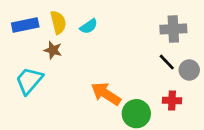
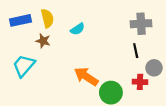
cyan semicircle: (89, 26) -> (78, 29), moved
black line: (167, 62) -> (136, 51), turned 32
gray circle: (189, 70) -> (154, 68), moved

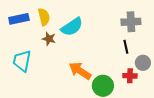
cyan semicircle: (78, 29) -> (72, 27), size x1.6
brown star: (43, 41) -> (49, 39), moved
cyan trapezoid: (24, 66) -> (22, 61), turned -30

